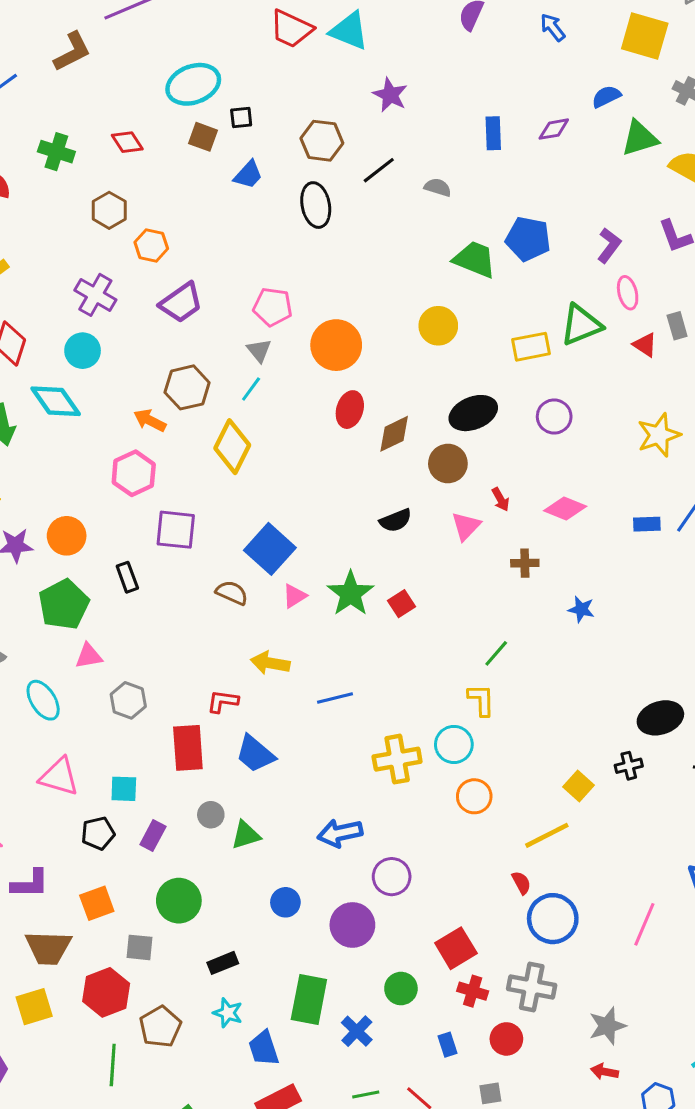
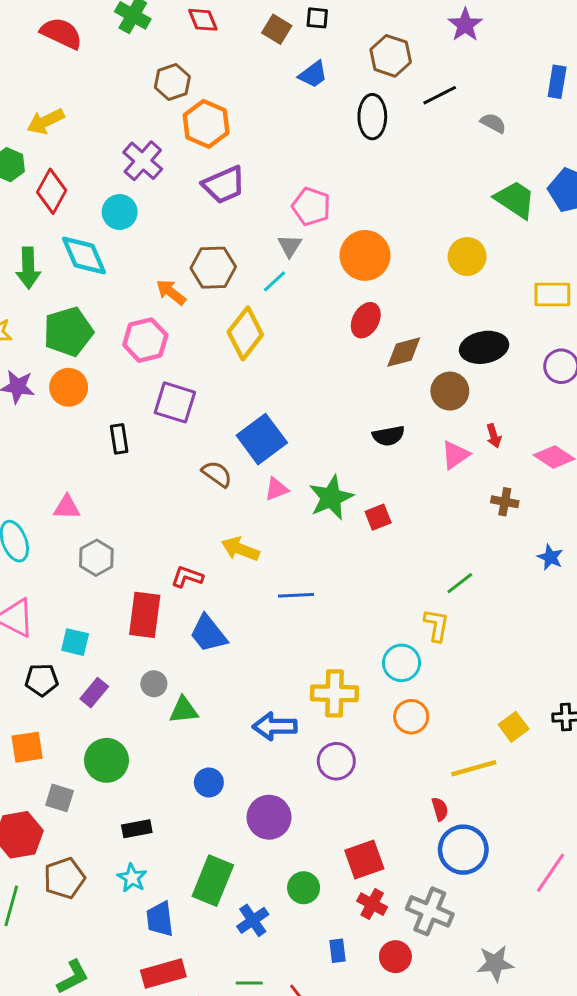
orange hexagon: (151, 245) -> (206, 124), size x1.4
green pentagon: (64, 604) -> (68, 332), moved
yellow cross: (397, 759) -> (334, 693), moved
purple circle: (392, 877) -> (336, 761), moved

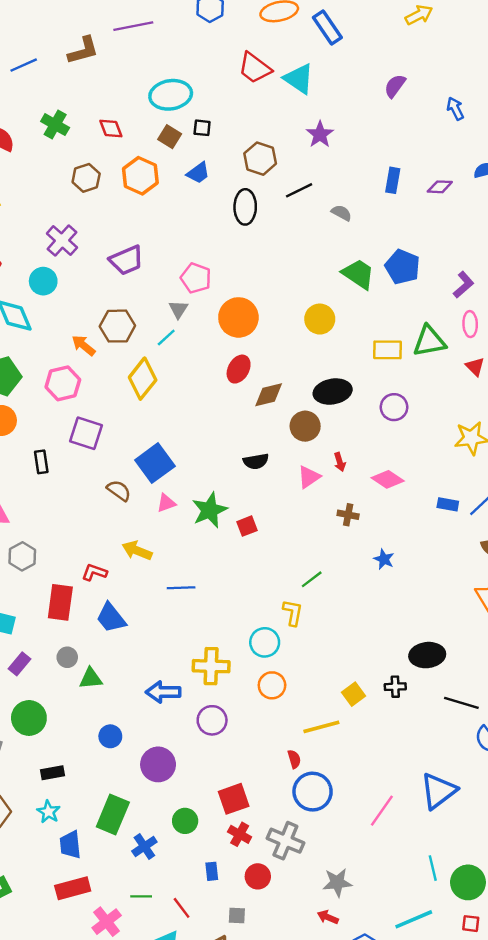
orange hexagon: (206, 124) -> (140, 176), moved

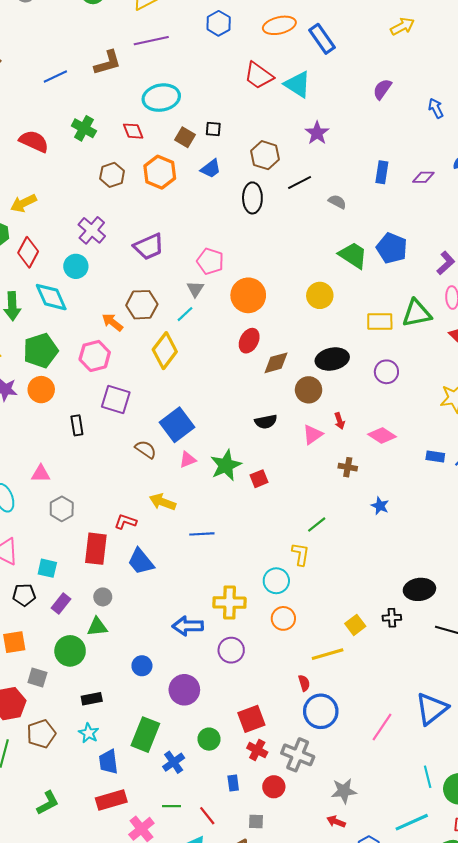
cyan ellipse: (171, 95) -> (161, 98), moved
green triangle: (91, 678) -> (97, 627), moved

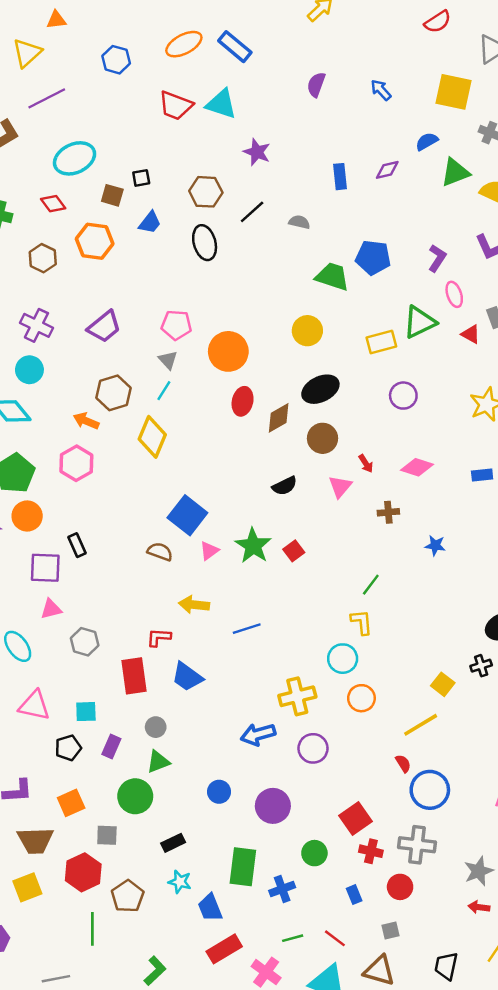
black ellipse: (332, 359) -> (320, 389), moved
purple square: (116, 400) -> (45, 568), moved
blue cross: (174, 762) -> (282, 889), turned 30

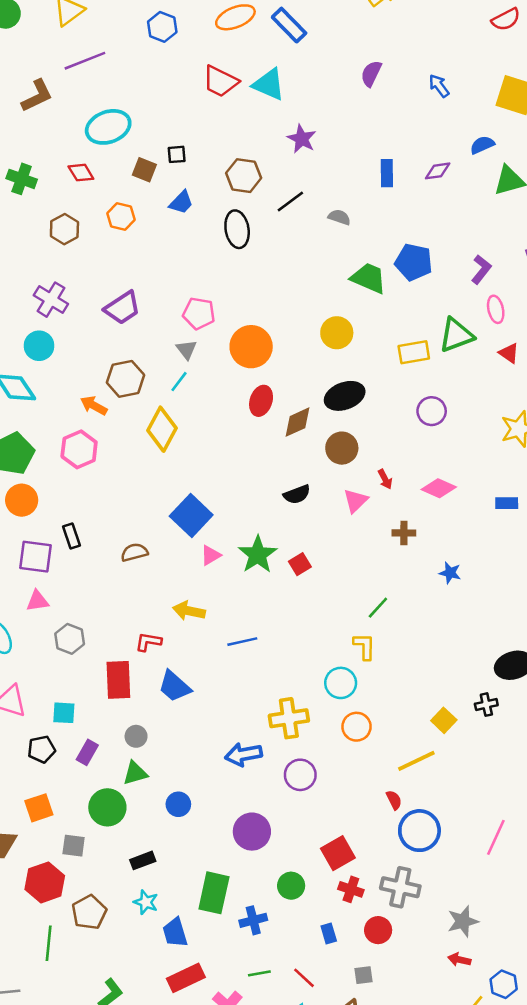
orange hexagon: (95, 241) -> (121, 217), size x0.7
brown semicircle: (160, 552) -> (134, 552), moved, turned -40
blue circle: (219, 792) -> (178, 804), moved

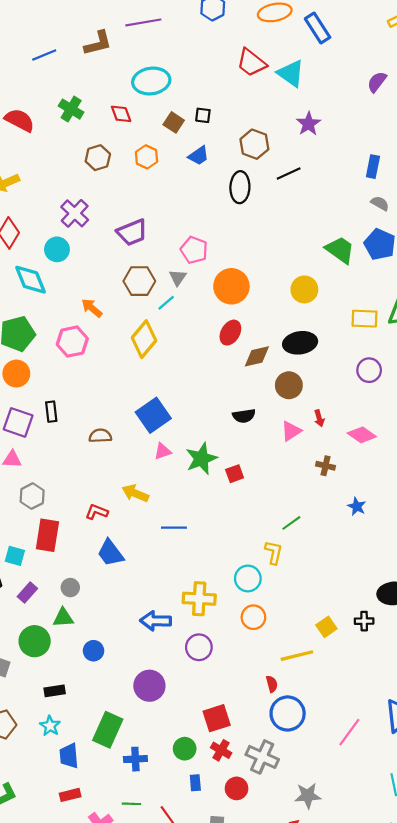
gray semicircle: (339, 217) -> (380, 203), moved
brown hexagon: (126, 379) -> (139, 281), moved
red rectangle: (118, 680) -> (47, 535), moved
green circle: (291, 886) -> (185, 749), moved
red rectangle: (186, 978) -> (70, 795), size x0.7

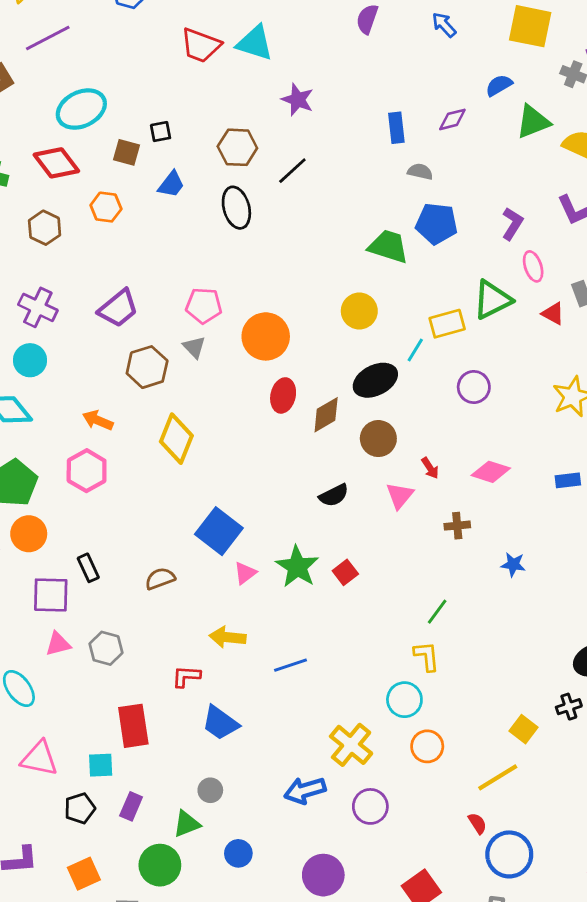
red diamond: (121, 114) -> (56, 163), size x1.5
cyan line: (166, 303) -> (415, 350), moved
gray hexagon: (32, 496) -> (106, 648), moved
gray circle: (70, 588) -> (210, 790), moved
yellow cross: (199, 599) -> (351, 745), turned -36

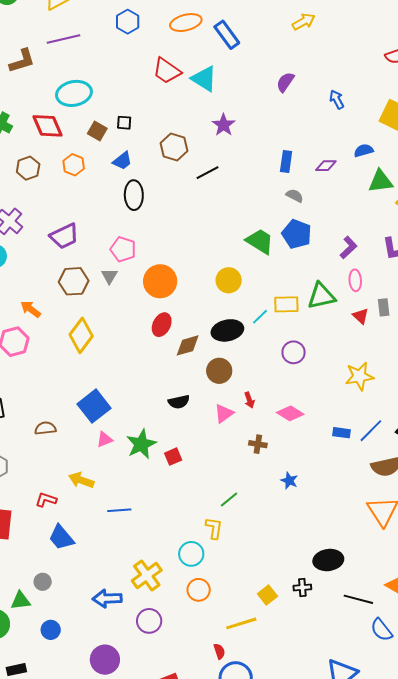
black ellipse: (236, 208) -> (134, 195), moved

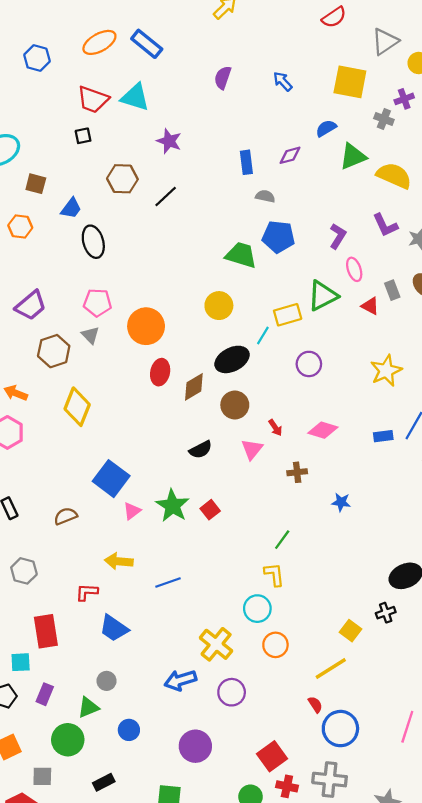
black square: (124, 123) -> (83, 136), moved

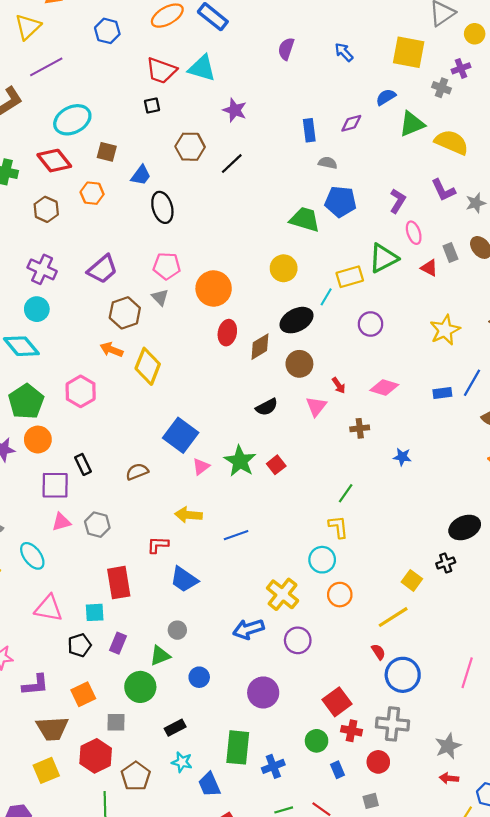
orange arrow: (16, 393) -> (111, 350), moved

